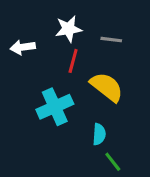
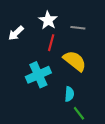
white star: (69, 29) -> (48, 20), turned -30
white arrow: (23, 47) -> (16, 33), turned -35

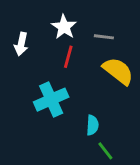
white arrow: (16, 33) -> (21, 44), turned -35
yellow semicircle: (75, 61) -> (118, 71), moved

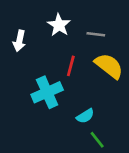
red line: (68, 57) -> (71, 66), moved
cyan semicircle: (92, 125) -> (85, 116), turned 54

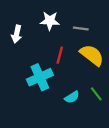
white star: (59, 25) -> (50, 21), turned -30
green line: (97, 140) -> (96, 94), moved

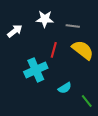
white arrow: (17, 34) -> (15, 31), turned -140
green line: (96, 94) -> (87, 101), moved

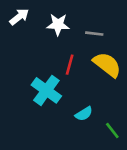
white arrow: (15, 31) -> (19, 17), moved
cyan cross: (36, 70) -> (46, 90), turned -30

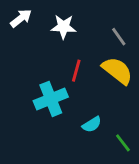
gray line: (94, 34) -> (119, 37), moved, turned 48
cyan cross: (46, 90) -> (51, 99), turned 32

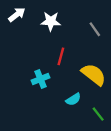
yellow semicircle: (117, 71) -> (94, 74), moved
cyan cross: (51, 99) -> (41, 79), size x0.7

